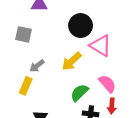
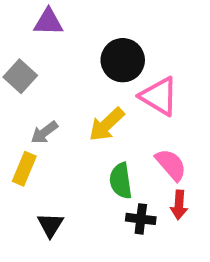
gray square: (23, 34) -> (20, 76), turned 30
green semicircle: (79, 93) -> (121, 181), turned -54

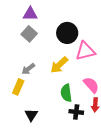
gray square: (20, 76) -> (29, 34), moved
pink triangle: (159, 96) -> (85, 51), turned -45

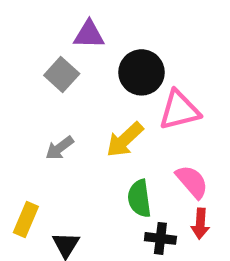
purple triangle: (30, 14) -> (89, 35), moved
yellow rectangle: (18, 87) -> (26, 219), moved

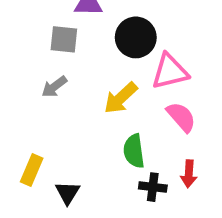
gray square: (62, 74) -> (64, 39), turned -36
gray arrow: (60, 148) -> (54, 87), moved
pink semicircle: (192, 182) -> (181, 117), moved

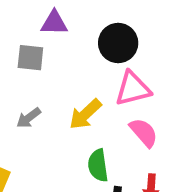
black circle: (136, 37) -> (118, 43), moved
gray arrow: (54, 87) -> (29, 118), moved

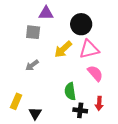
yellow arrow: (85, 114) -> (63, 49), moved

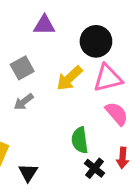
gray square: (33, 32) -> (22, 68), moved, turned -35
black cross: (80, 110) -> (94, 168), turned 32

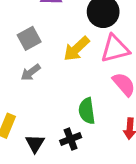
black cross: (94, 168) -> (71, 139), moved, turned 30

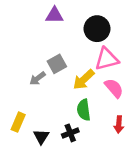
gray square: (29, 38) -> (57, 64), moved
yellow arrow: (76, 49) -> (84, 80), moved

